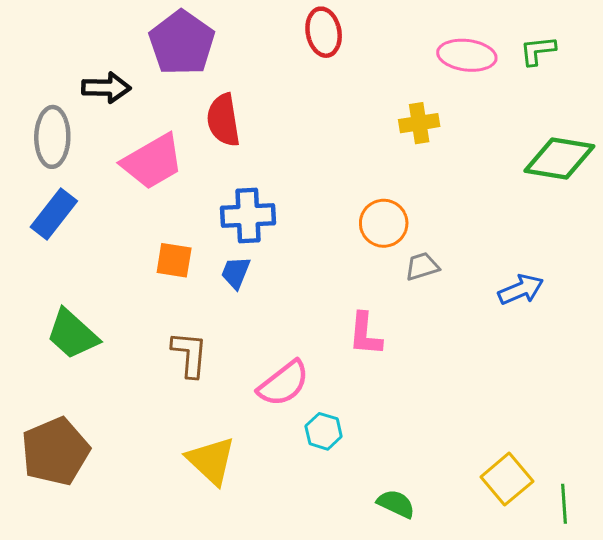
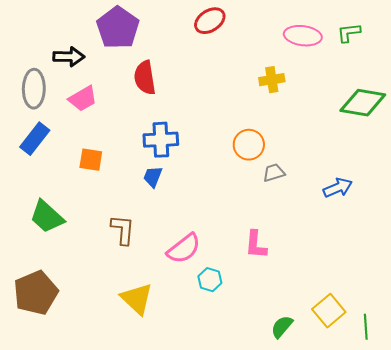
red ellipse: (324, 32) -> (210, 21), turned 68
pink trapezoid: (152, 162) -> (83, 99), moved, size x0.7
orange square: (174, 260) -> (91, 160), moved
pink L-shape: (365, 334) -> (256, 245), moved
green semicircle: (396, 504) -> (282, 327), moved, turned -75

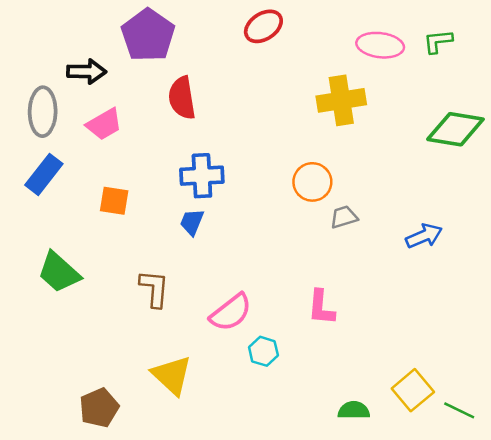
yellow cross: (272, 80) -> (341, 100), size x1.5
brown pentagon: (36, 293) -> (99, 408), moved, size x0.7
green semicircle: (282, 327) -> (354, 410), turned 50
green line: (366, 327) -> (459, 410), turned -60

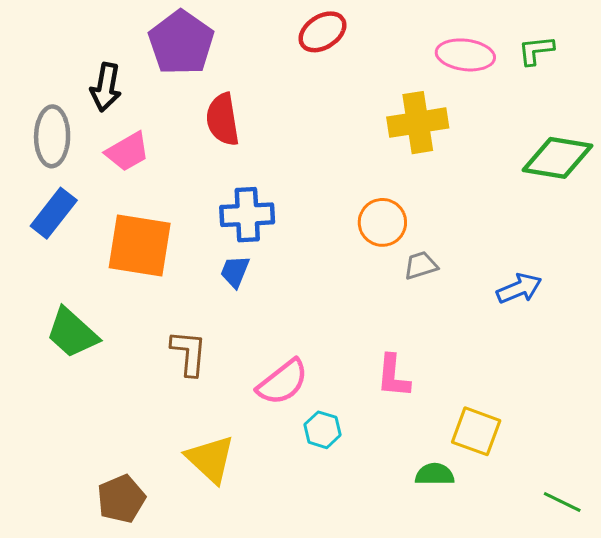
black arrow: (87, 72) -> (106, 87), turned 99
orange square: (114, 201) -> (140, 245), size x1.8
yellow square: (413, 390) -> (476, 431), moved, turned -30
green semicircle: (354, 410) -> (435, 474), moved

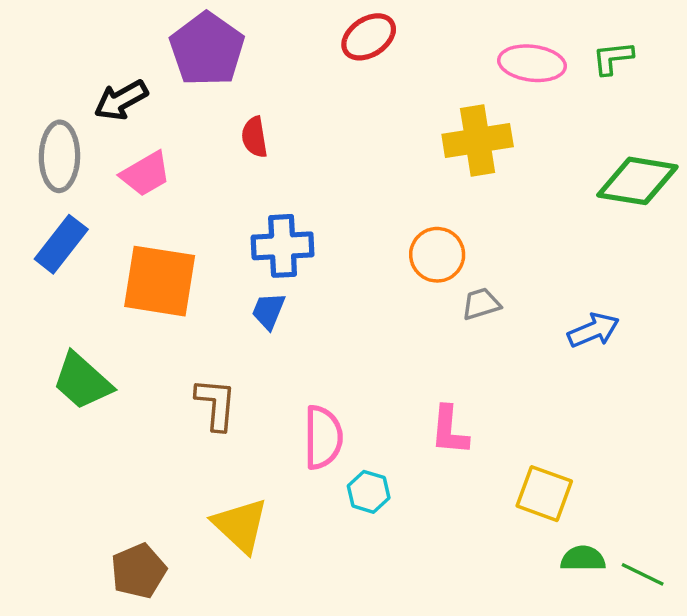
black arrow: (106, 87) -> (121, 100), turned 51
red semicircle: (223, 119) -> (254, 137), size x0.7
pink semicircle: (283, 382) -> (323, 437), turned -52
green semicircle: (435, 474) -> (583, 559), moved

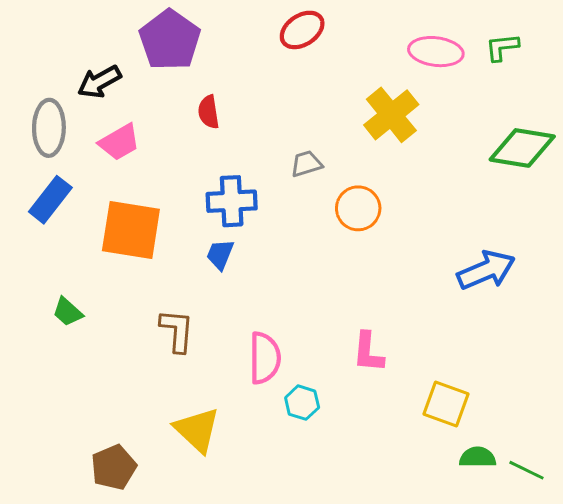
yellow cross: (478, 141) -> (391, 115), turned -30
gray trapezoid: (481, 304) -> (306, 164), moved
blue arrow: (593, 330) -> (486, 270), size x1.4
green trapezoid: (82, 381) -> (68, 312), size x0.6

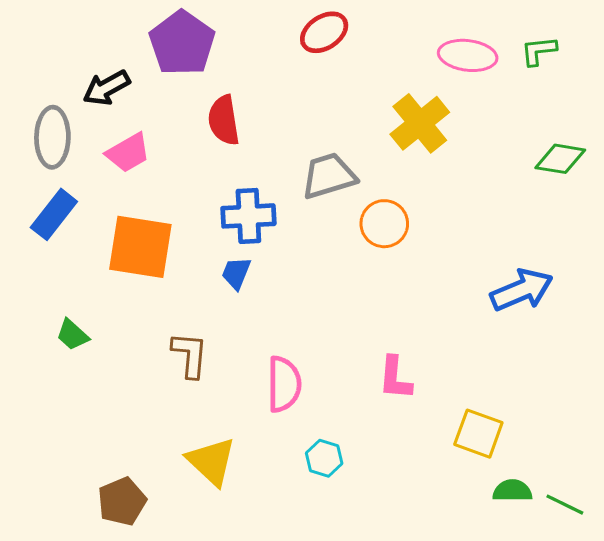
red semicircle: (209, 112) -> (224, 120), size x1.4
green diamond: (522, 148) -> (560, 159), size x0.7
gray trapezoid: (306, 164) -> (329, 176), size x1.6
cyan hexagon: (302, 403) -> (324, 458), moved

